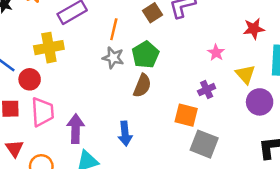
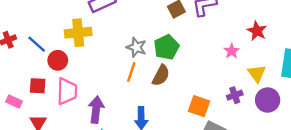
orange line: (114, 29) -> (131, 72), moved
red star: (254, 29) -> (257, 31), moved, turned 30
purple cross: (207, 90) -> (235, 95), moved

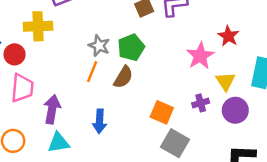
pink star: (232, 51) -> (200, 56), size x1.6

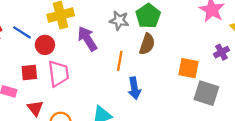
orange line: (92, 72) -> (120, 61), moved
purple arrow: (52, 109) -> (87, 39), moved, turned -30

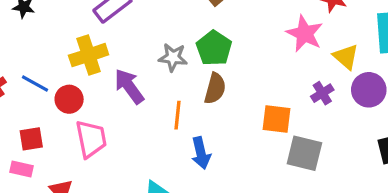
red square: (29, 73) -> (31, 139), moved

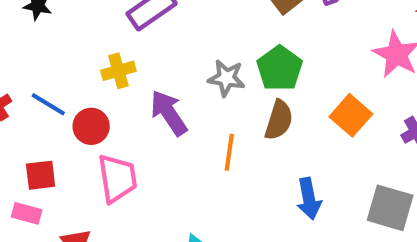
yellow cross: (89, 55) -> (118, 71), size x0.7
orange square: (277, 119) -> (351, 115), moved, turned 32
blue arrow: (201, 153) -> (309, 199), moved

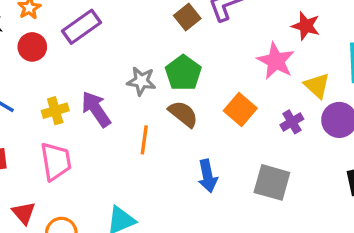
yellow cross: (118, 71) -> (55, 111), moved
brown semicircle: (279, 120) -> (183, 114), turned -68
red circle: (91, 126) -> (32, 47), moved

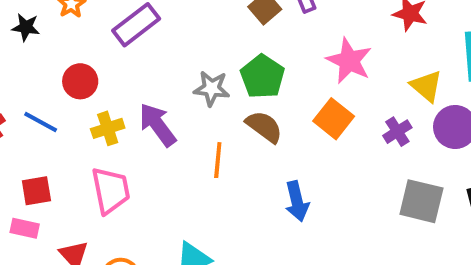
red circle: (32, 47) -> (80, 81), moved
pink star: (276, 61) -> (349, 61), moved
gray square: (272, 182) -> (421, 201), moved

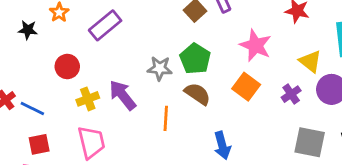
blue line: (41, 122) -> (32, 109), moved

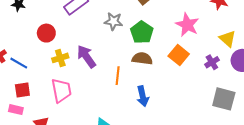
gray star: (160, 68) -> (113, 21), moved
brown semicircle: (198, 94) -> (142, 59), turned -30
blue arrow: (222, 145) -> (143, 96), moved

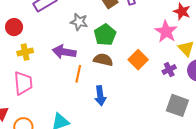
pink star: (187, 25) -> (166, 32), moved
purple arrow: (86, 57) -> (64, 52), moved, turned -50

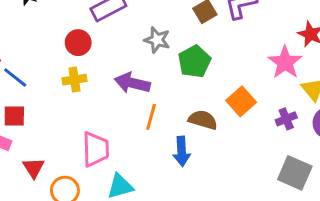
red circle: (14, 27) -> (78, 43), moved
brown semicircle: (103, 60) -> (203, 120), moved
pink trapezoid: (23, 83) -> (96, 149), moved

